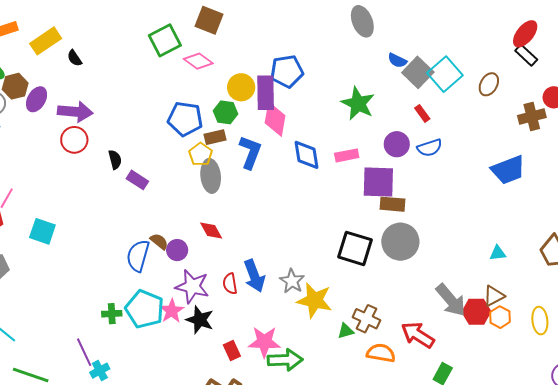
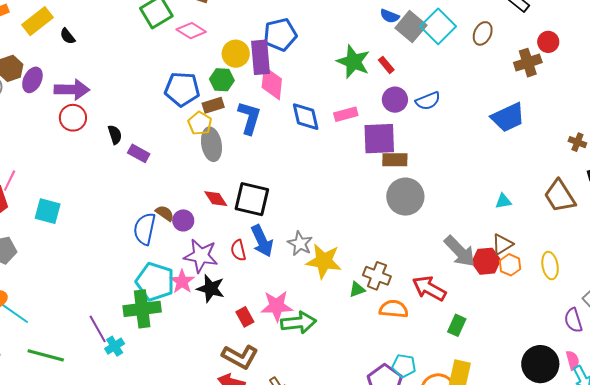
red rectangle: (422, 113) -> (386, 65), moved
black square: (355, 248) -> (252, 199), moved
green cross: (112, 314) -> (142, 309), moved, size x1.8

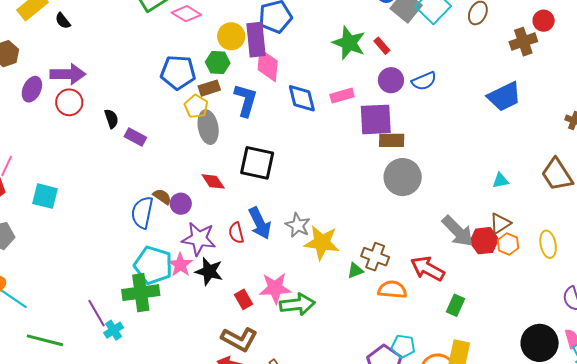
purple ellipse: (32, 80) -> (32, 89), moved
black square: (252, 199) -> (257, 163), moved

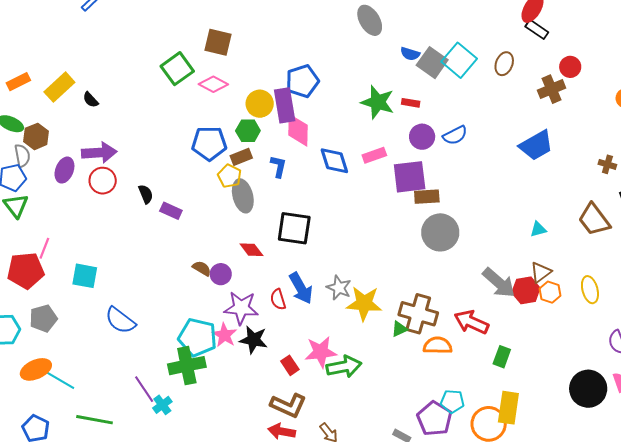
red rectangle: (382, 46) -> (411, 103), turned -36
blue L-shape: (246, 100) -> (278, 166), size x0.7
blue semicircle: (142, 213) -> (120, 320), moved, turned -60
brown cross: (375, 257) -> (418, 314), size x1.4

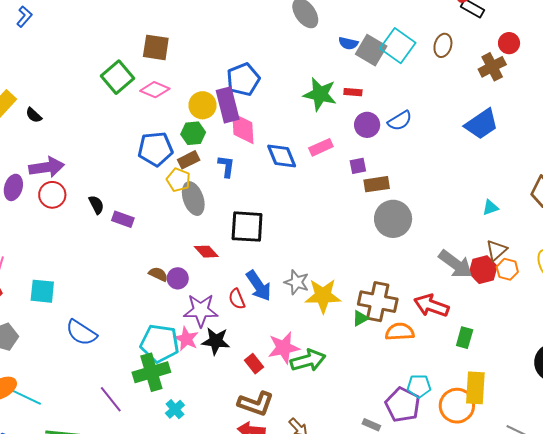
purple square: (410, 177) -> (358, 166), size x0.5
cyan cross: (162, 405) -> (175, 409), moved

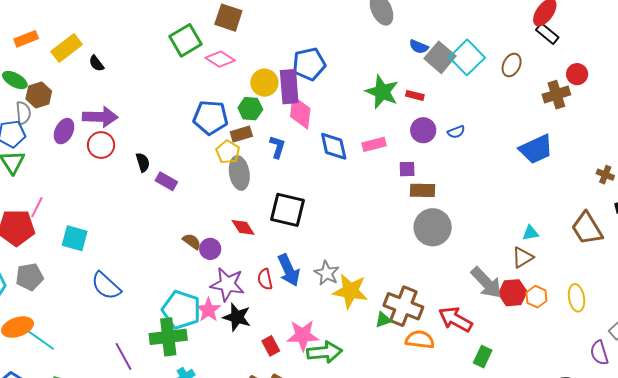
blue semicircle: (400, 121) -> (456, 132), size x0.7
brown triangle: (496, 250) -> (523, 257), moved

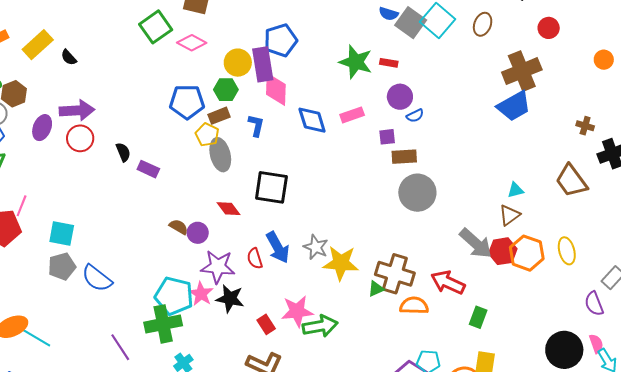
brown cross: (556, 95) -> (522, 71), moved, size x1.4
blue semicircle: (456, 132) -> (415, 116), moved
gray pentagon: (29, 277) -> (62, 266), moved
orange hexagon: (536, 297) -> (527, 253), size x1.6

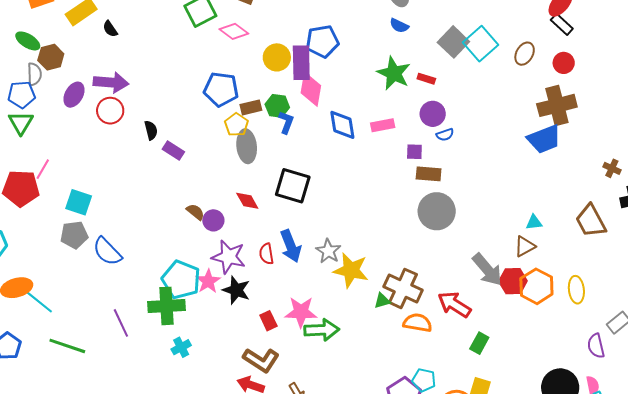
blue semicircle: (389, 14) -> (399, 26), moved
red circle: (549, 28) -> (564, 63), moved
green hexagon: (226, 90) -> (277, 106), moved

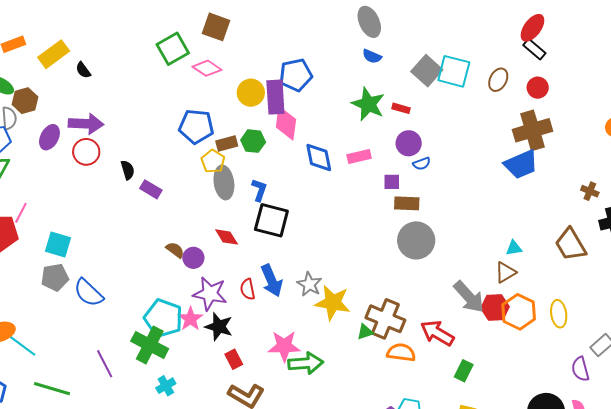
cyan square: (480, 44) -> (454, 71), turned -32
blue L-shape: (286, 122) -> (259, 190), moved
green cross: (167, 306) -> (150, 345), turned 33
red rectangle: (268, 321) -> (234, 359), moved

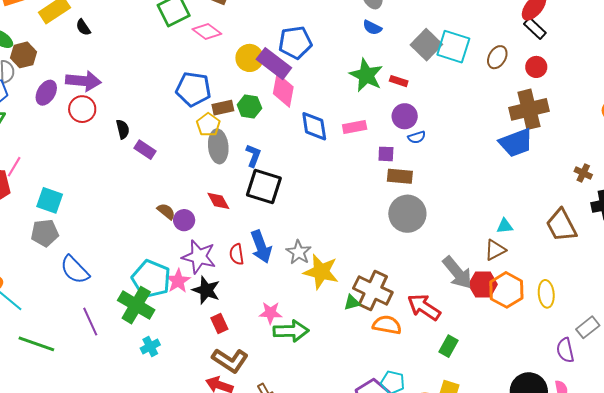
purple rectangle: (275, 97) -> (274, 64), turned -52
blue semicircle: (88, 293) -> (75, 270), moved
pink star: (284, 346) -> (270, 313), size x0.7

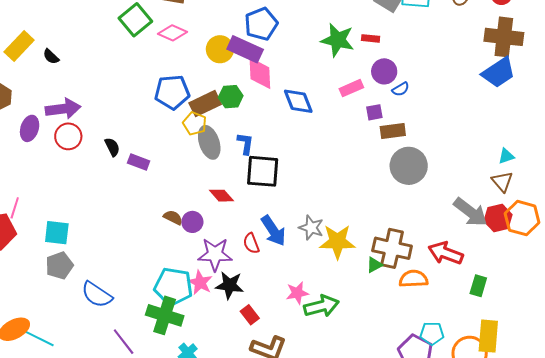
brown rectangle: (223, 108) -> (205, 104), size x1.4
brown cross: (529, 109) -> (504, 37), turned 33
pink rectangle: (355, 127) -> (351, 88), moved
brown triangle: (495, 250) -> (502, 182), turned -30

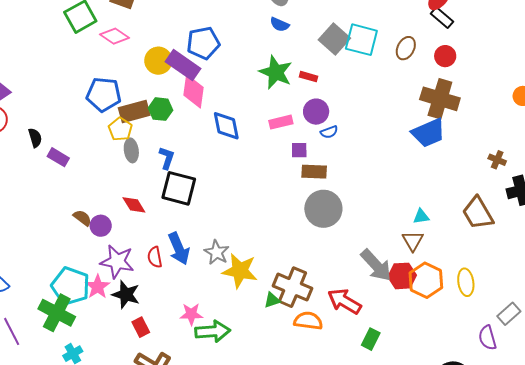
gray ellipse: (209, 142) -> (131, 150), size x0.7

